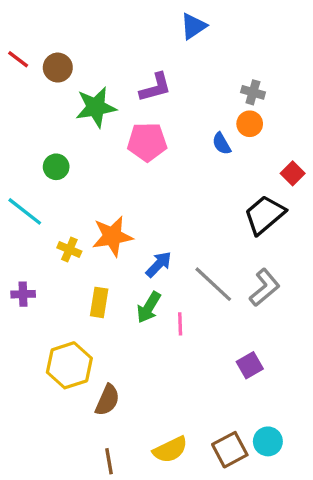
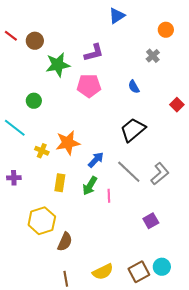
gray cross: (253, 92) -> (153, 56), turned 32
orange circle: (250, 124) -> (166, 30), moved
black trapezoid: (265, 215) -> (133, 130), moved

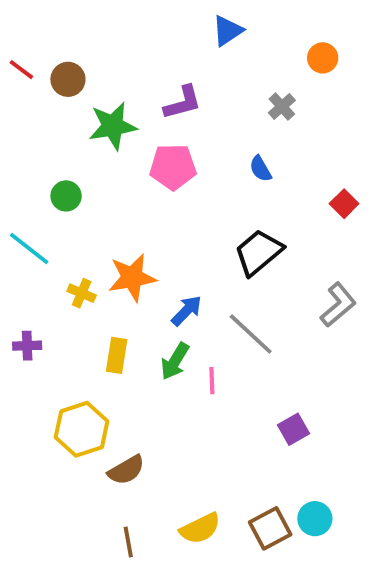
gray cross: (153, 56) -> (282, 107), moved
gray L-shape: (160, 174) -> (338, 305), moved
brown semicircle: (65, 242) -> (126, 470), turned 36

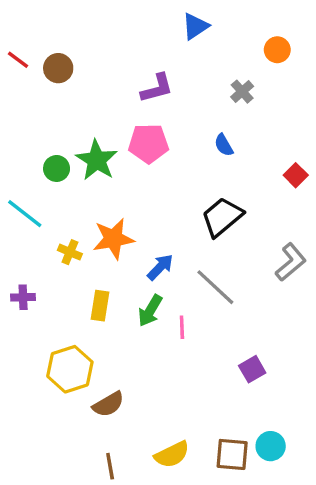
green star: (113, 126) -> (97, 160), moved, turned -30
brown square: (270, 528) -> (232, 454), turned 33

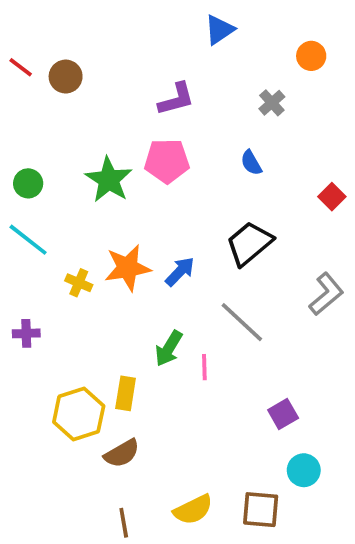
green circle: (57, 168) -> (28, 183), moved
blue arrow: (160, 267) -> (180, 272), moved
yellow rectangle: (100, 306) -> (126, 393), moved
cyan circle: (271, 446) -> (304, 470), moved

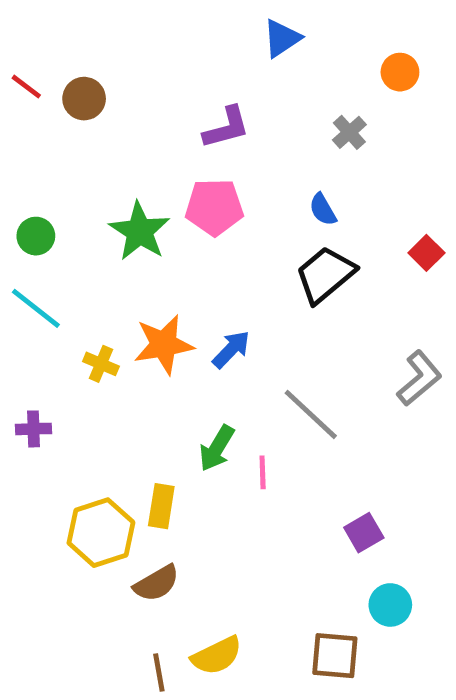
black trapezoid: (249, 243) -> (325, 275), moved
yellow semicircle: (193, 510) -> (217, 656), moved

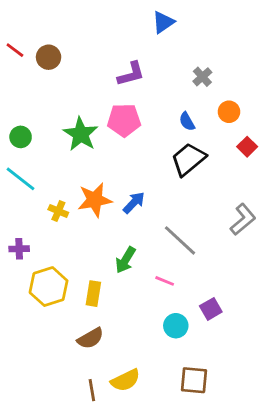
orange circle: (400, 72) -> (229, 112), moved
pink line: (263, 472) -> (165, 281), moved, turned -66
yellow hexagon: (101, 533) -> (49, 287), moved
cyan circle: (390, 605) -> (176, 326), moved

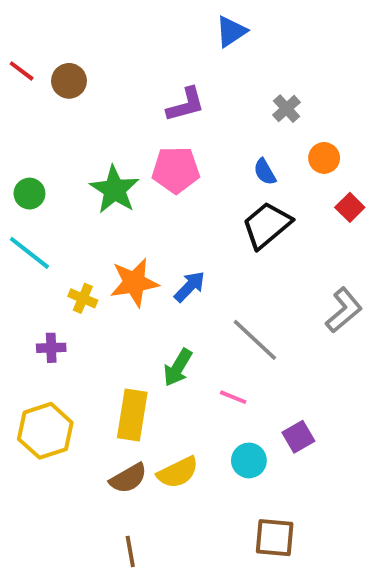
purple cross: (19, 249) -> (51, 348), moved
yellow hexagon: (49, 287) -> (45, 431), moved
yellow rectangle: (93, 294) -> (132, 415), size x1.4
yellow semicircle: (125, 380) -> (178, 472), moved

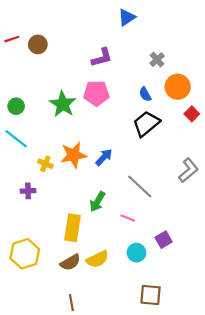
red line: (22, 71) -> (12, 39), turned -56
orange circle: (324, 158) -> (178, 87), size x1.5
yellow hexagon: (45, 431) -> (25, 254), moved

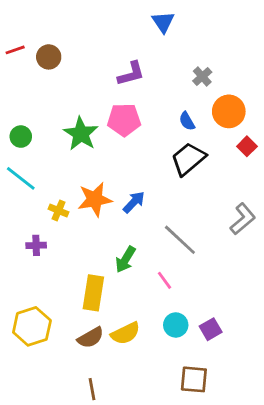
blue triangle: (127, 17) -> (163, 22), turned -30
pink line: (128, 218) -> (165, 280), turned 32
purple square: (164, 240) -> (211, 329), moved

